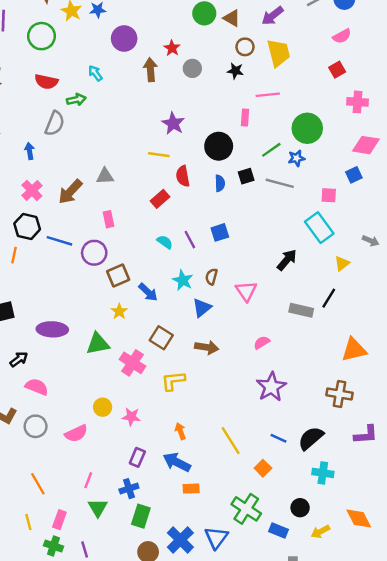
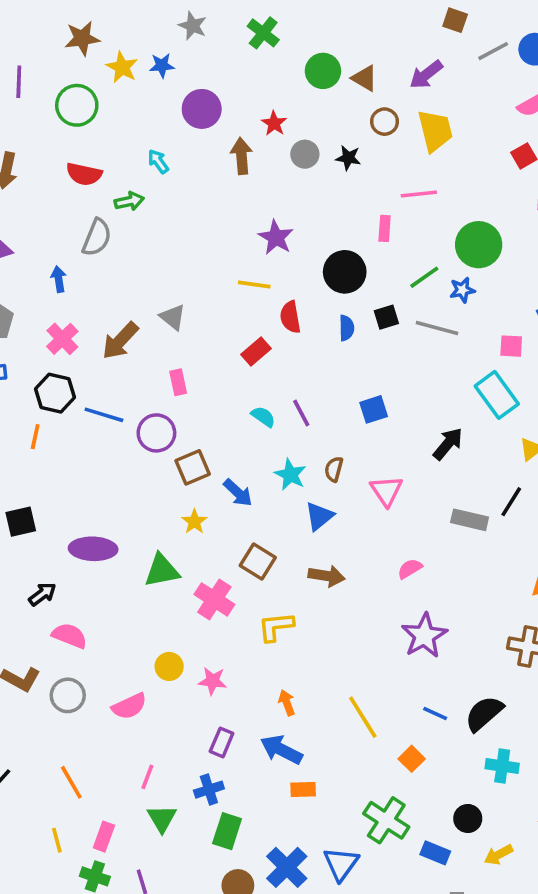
black star: (235, 71) -> (348, 158), moved
gray triangle: (105, 176) -> (173, 317), turned 42
blue square: (220, 232) -> (374, 409), moved

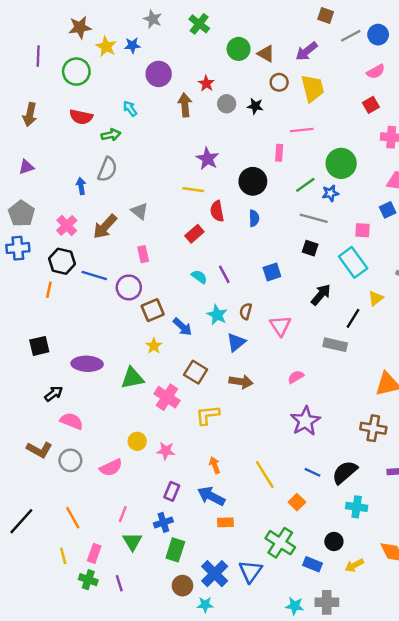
gray semicircle: (97, 237) -> (107, 169), moved
blue arrow: (59, 279) -> (81, 186), moved
black square: (386, 317) -> (310, 248), moved, turned 35
black line: (511, 502) -> (353, 318), moved

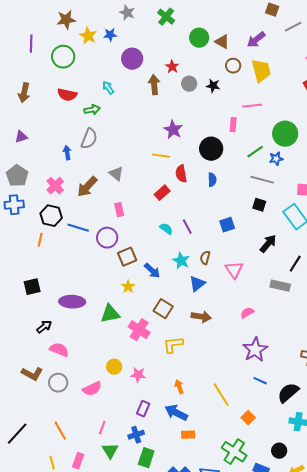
blue line: (312, 472) -> (260, 381), moved

